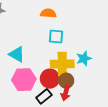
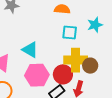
cyan star: (84, 58) -> (95, 25), moved
brown circle: (66, 81) -> (90, 66), moved

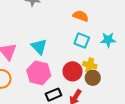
yellow cross: (76, 60) -> (90, 65), moved, size x0.6
red circle: (63, 74) -> (72, 71), moved

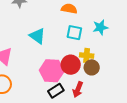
cyan triangle: (39, 47) -> (37, 36), moved
pink hexagon: (39, 73) -> (52, 71), moved

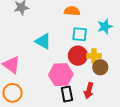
red circle: (71, 65) -> (78, 56), moved
black rectangle: (56, 91) -> (67, 94), turned -63

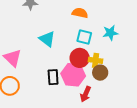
pink hexagon: (61, 75) -> (73, 75), moved
black rectangle: (67, 94) -> (53, 77), moved

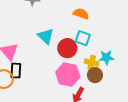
cyan star: (110, 33) -> (106, 57), moved
red circle: (80, 58) -> (67, 48), moved
black rectangle: (53, 77) -> (16, 71), moved

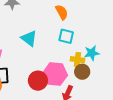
orange semicircle: (81, 14) -> (62, 12), turned 49
red circle: (67, 48) -> (38, 81), moved

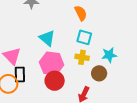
yellow cross: (77, 60) -> (82, 57), moved
pink hexagon: (55, 74) -> (52, 63), moved

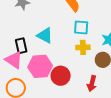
pink hexagon: (52, 63) -> (40, 66), moved
black rectangle: (20, 75) -> (21, 46), moved

